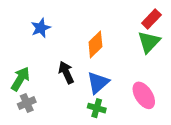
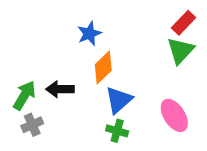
blue star: (41, 28) -> (89, 34), moved
orange diamond: (95, 44) -> (103, 68), moved
black arrow: (66, 72) -> (60, 89), moved, turned -65

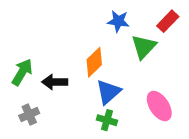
blue star: (89, 34) -> (118, 21), moved, turned 30
green triangle: (180, 51) -> (144, 47), moved
green arrow: (24, 95) -> (22, 72), moved

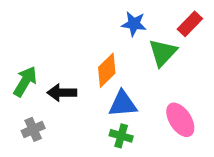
blue triangle: (108, 92) -> (123, 104), turned 36

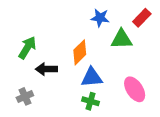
green triangle: (163, 53) -> (122, 39), turned 45
green arrow: (25, 81) -> (27, 48), moved

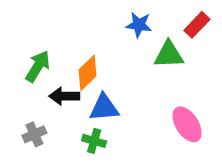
orange diamond: (80, 52) -> (87, 73), moved
blue triangle: (92, 77) -> (104, 108), moved
green cross: (91, 101) -> (94, 141), moved

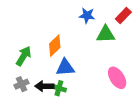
green arrow: (38, 66) -> (24, 56), moved
black arrow: (64, 96) -> (44, 86), moved

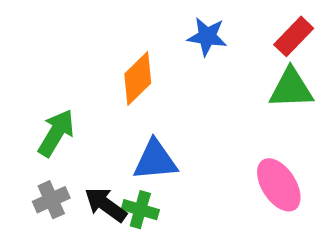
green triangle: (106, 34) -> (291, 88), moved
orange diamond: (55, 46) -> (138, 79), moved
black arrow: (44, 86) -> (106, 205), turned 36

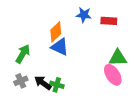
red rectangle: (294, 36) -> (109, 21), moved, turned 49
green triangle: (291, 88) -> (118, 58), moved
blue triangle: (155, 160) -> (60, 47), moved, turned 30

